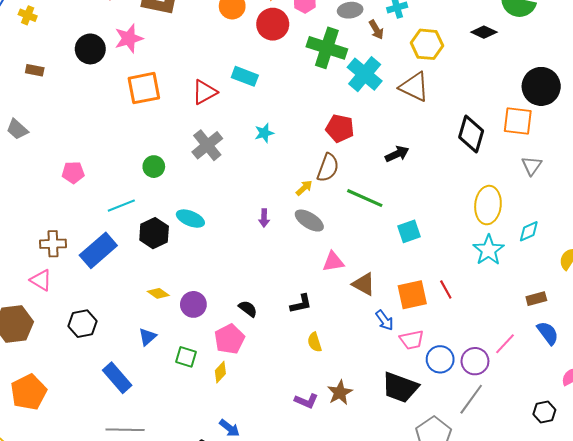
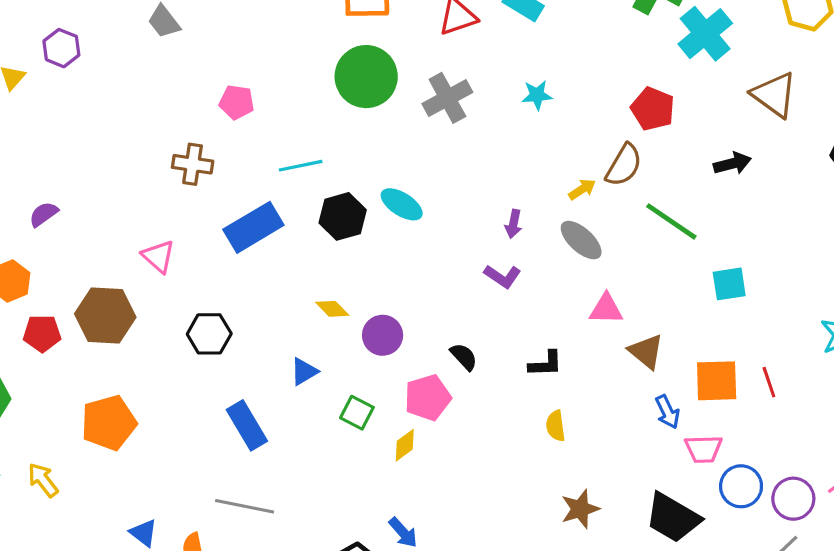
brown triangle: (414, 87) -> (774, 95), moved
green circle: (154, 167) -> (366, 77), moved, size x1.8
brown cross: (53, 244) -> (193, 164), moved
purple L-shape: (306, 401) -> (503, 276), moved

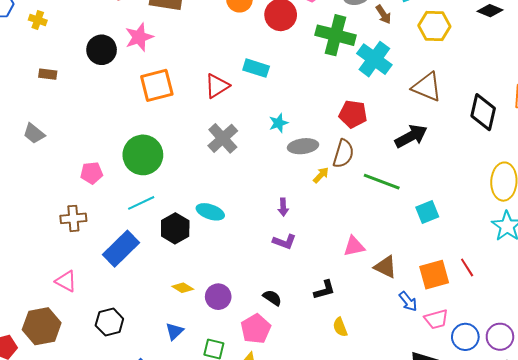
green circle: (366, 77) -> (143, 155), moved
black arrow: (732, 163) -> (411, 136), size x1.4
gray ellipse: (581, 240) -> (303, 146), moved, turned -36

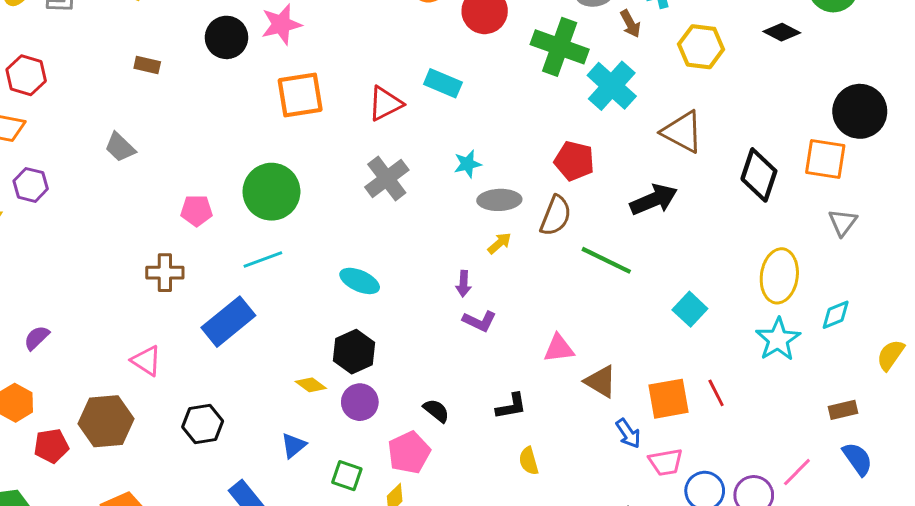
yellow arrow: (321, 175) -> (499, 243), moved
cyan square: (427, 212) -> (690, 309), moved, turned -30
black hexagon: (175, 228) -> (354, 352), moved
purple L-shape: (284, 242) -> (479, 321), moved

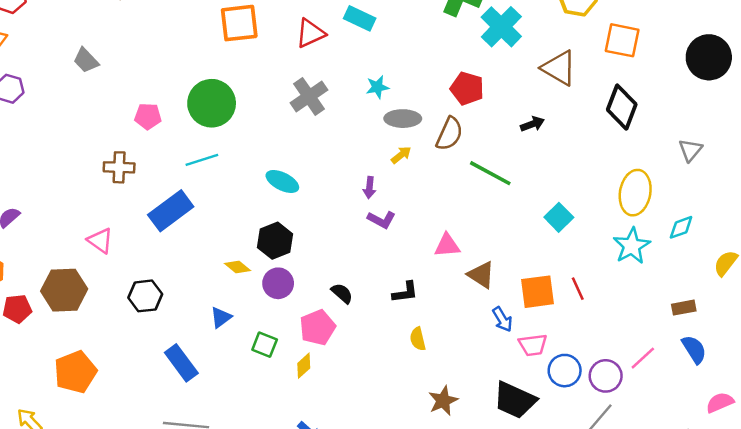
orange square: (825, 159) -> (622, 40), moved
black arrow: (654, 200) -> (532, 124), size x0.6

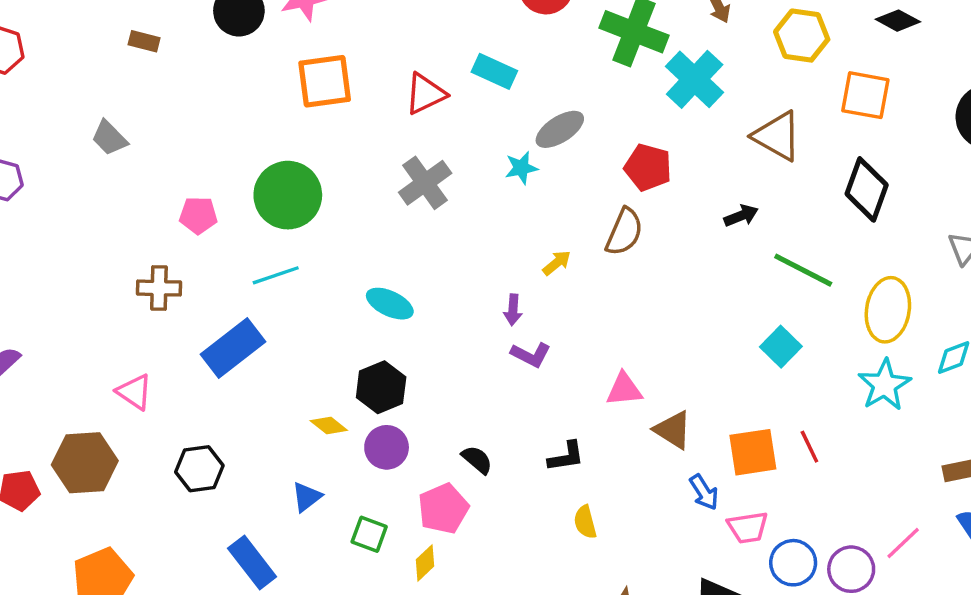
gray ellipse: (403, 119) -> (560, 129), moved, turned -32
green line: (490, 173) -> (803, 270), moved

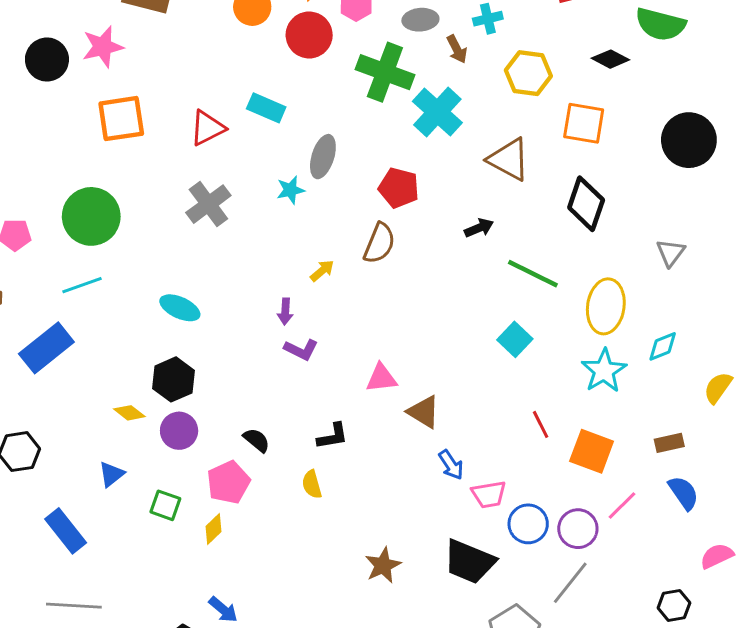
gray ellipse: (560, 129) -> (323, 157), turned -39
orange square: (753, 452) -> (592, 451), moved, turned 30
yellow semicircle: (585, 522) -> (312, 484), moved

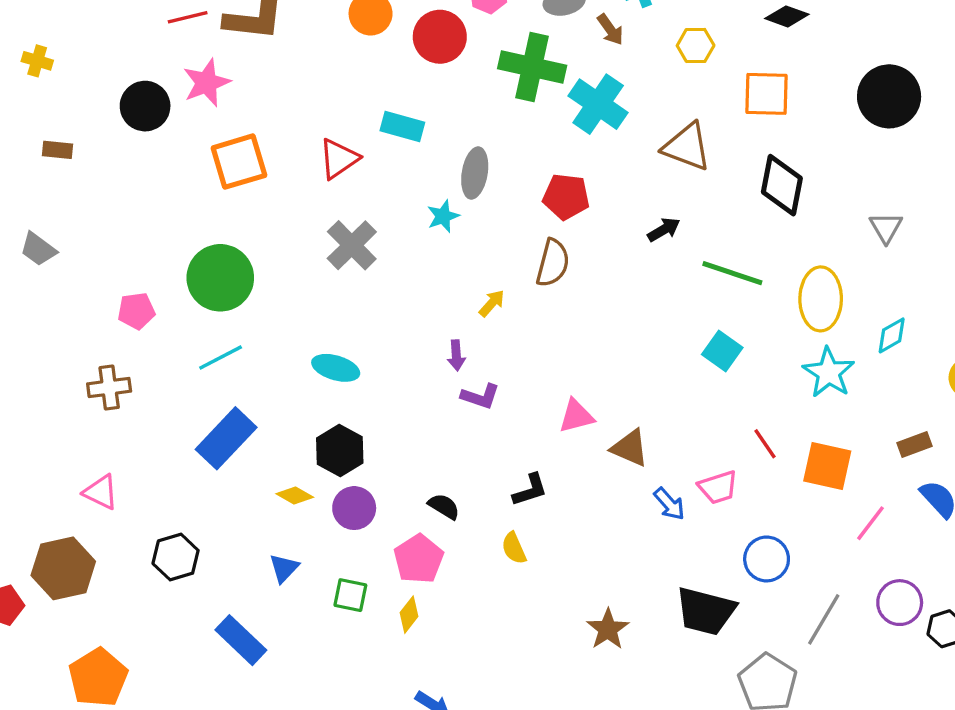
yellow hexagon: (528, 73) -> (696, 45), size x0.7
blue rectangle: (46, 348) -> (226, 438), moved
pink trapezoid: (489, 494) -> (718, 487), moved
purple circle: (578, 529) -> (900, 603), moved

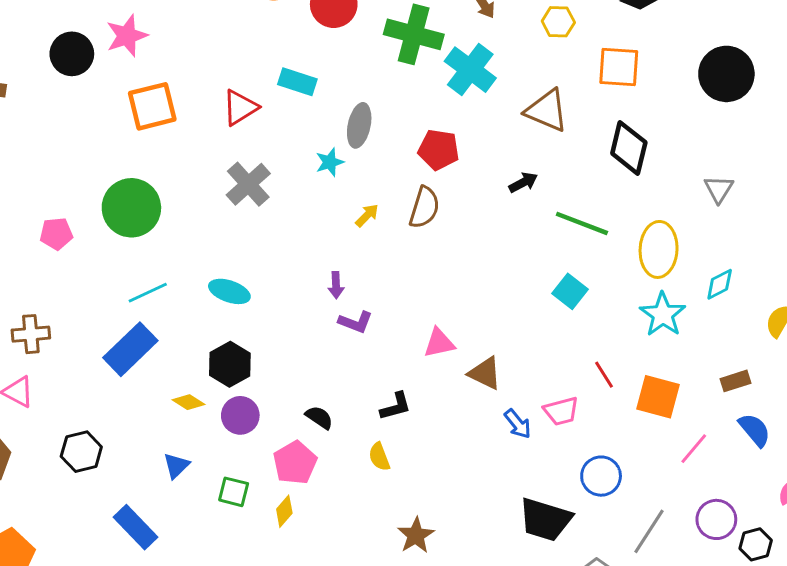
yellow arrow: (492, 303) -> (367, 215), moved
cyan line: (221, 358) -> (148, 293), moved
brown cross: (109, 388) -> (31, 334), moved
brown star: (608, 629) -> (416, 535), moved

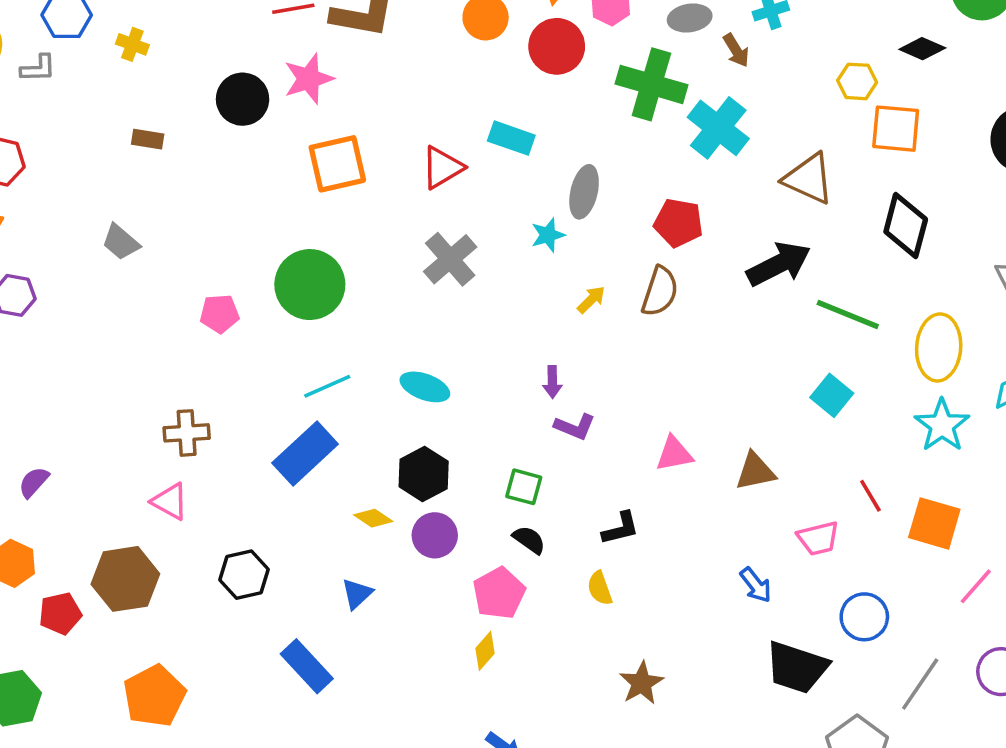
yellow hexagon: (558, 22) -> (857, 81), moved
black arrow: (523, 182) -> (779, 264), size x1.8
brown triangle: (485, 373) -> (755, 471), moved, turned -39
blue arrow: (518, 424) -> (756, 585), moved
green square: (234, 492) -> (524, 487), moved

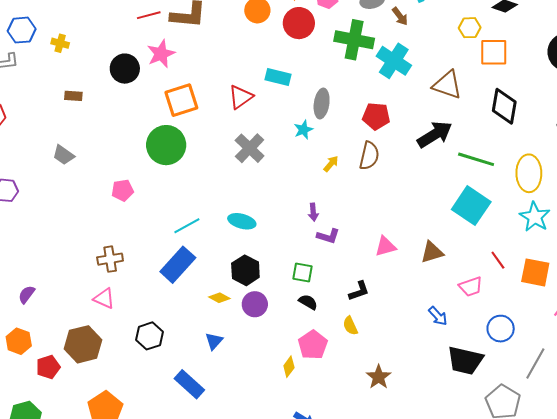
green circle: (310, 285) -> (166, 145), moved
cyan square: (832, 395) -> (471, 206), size x1.6
pink pentagon: (499, 593) -> (313, 345), moved

